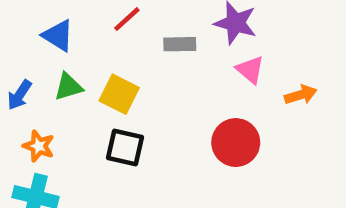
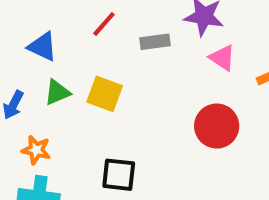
black square: (125, 147) -> (119, 175), moved

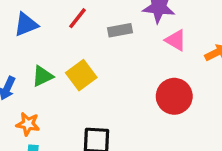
blue triangle: (42, 47) -> (26, 24), moved, turned -44
yellow square: (105, 94) -> (81, 75), turned 36

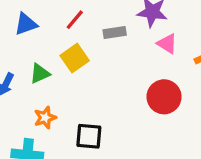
yellow square: (81, 75) -> (75, 58), moved
orange star: (28, 124) -> (45, 118), moved, turned -30

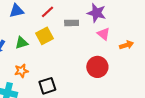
black square: (89, 136) -> (47, 86), turned -30

